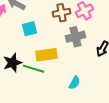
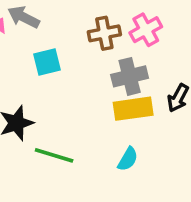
yellow rectangle: (46, 55) -> (133, 109), moved
green line: (33, 69) -> (54, 155), moved

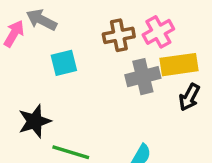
yellow rectangle: (133, 109) -> (179, 65), moved

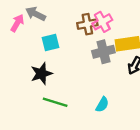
pink cross: (158, 32) -> (102, 22), moved
black star: (35, 121) -> (41, 74), moved

